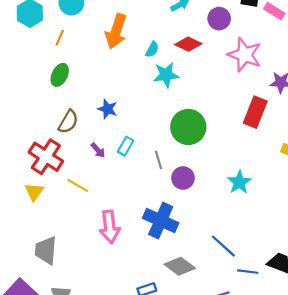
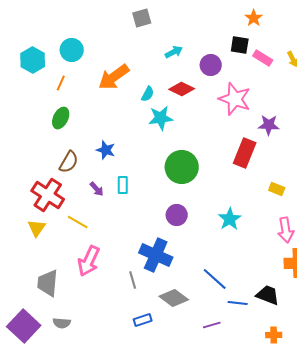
orange arrow: (116, 31) -> (114, 77), turned 36
cyan rectangle: (126, 146) -> (123, 185), turned -30
gray line: (159, 160) -> (133, 280), moved
pink arrow: (110, 227) -> (89, 261), moved, turned 32

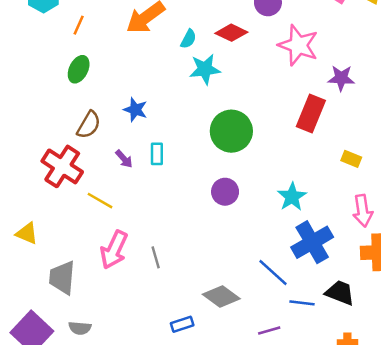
yellow triangle: (37, 228) -> (27, 233), moved, turned -42
blue cross: (156, 255) -> (312, 242), moved, turned 36
gray line: (133, 280) -> (156, 257), moved

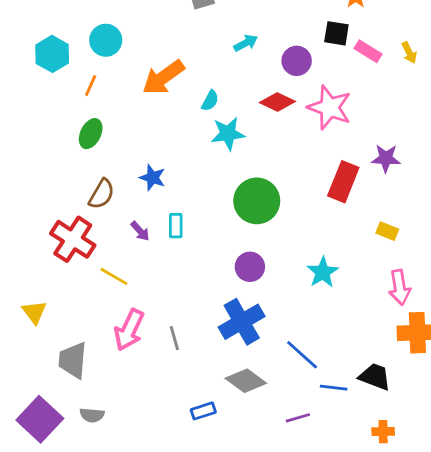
red diamond: (231, 33) -> (277, 102), moved
purple star: (341, 78) -> (386, 158), moved
yellow triangle: (27, 233) -> (34, 312), turned 30
blue cross: (312, 242) -> (242, 322), moved

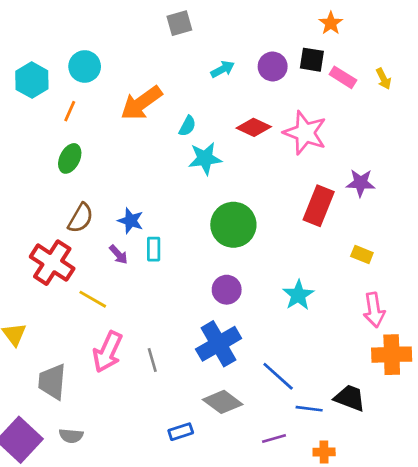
purple circle: (297, 61) -> (273, 66), moved
blue star: (152, 178) -> (131, 221), moved
orange cross: (383, 432) -> (324, 452), moved

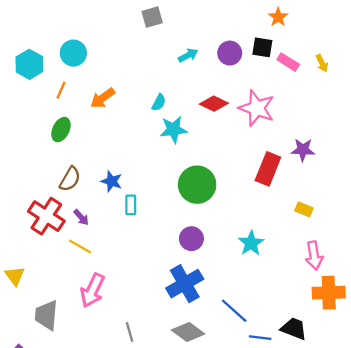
orange arrow: (141, 103) -> (103, 98), moved, size x0.7
purple arrow: (118, 255) -> (81, 217), moved
gray line: (152, 360) -> (130, 332), moved

